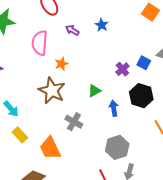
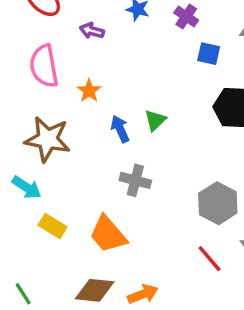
blue square: (144, 63) -> (209, 54), moved
purple cross: (122, 69) -> (186, 16), moved
brown star: (52, 91) -> (48, 139), moved
blue arrow: (114, 108) -> (120, 129), moved

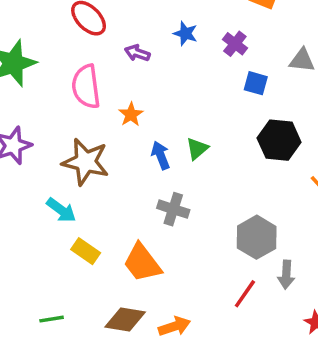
red line: (210, 259) -> (245, 294), turned 72
green line: (23, 294) -> (52, 319), turned -70

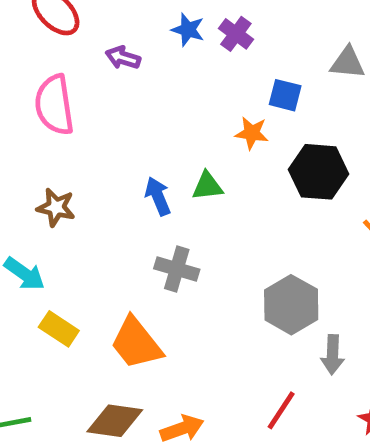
purple cross: (235, 44) -> (236, 34), moved
orange star: (131, 114) -> (252, 133), moved, turned -30
green triangle: (197, 149) -> (207, 186), turned 35
brown star: (86, 162) -> (56, 207), size x0.6
red line: (245, 294) -> (281, 410), moved

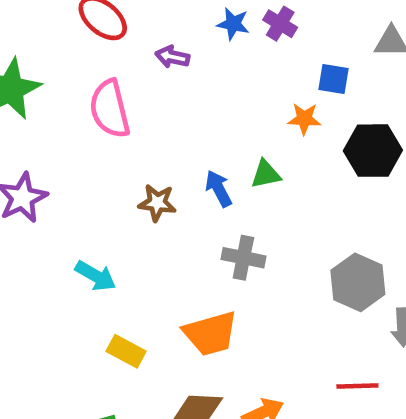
brown star: (56, 207) -> (157, 203), moved
yellow rectangle: (59, 329) -> (126, 351), moved
orange trapezoid: (136, 343) -> (210, 333), turned -62
red line: (281, 410) -> (357, 386), turned 60

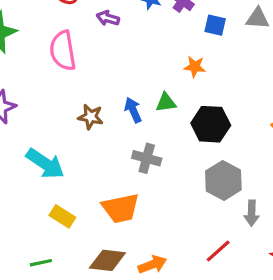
blue square: (333, 79) -> (215, 25), moved
black hexagon: (373, 151) -> (211, 124), moved
cyan arrow: (96, 276) -> (45, 164), size x1.4
red line: (357, 386) -> (218, 251), turned -44

